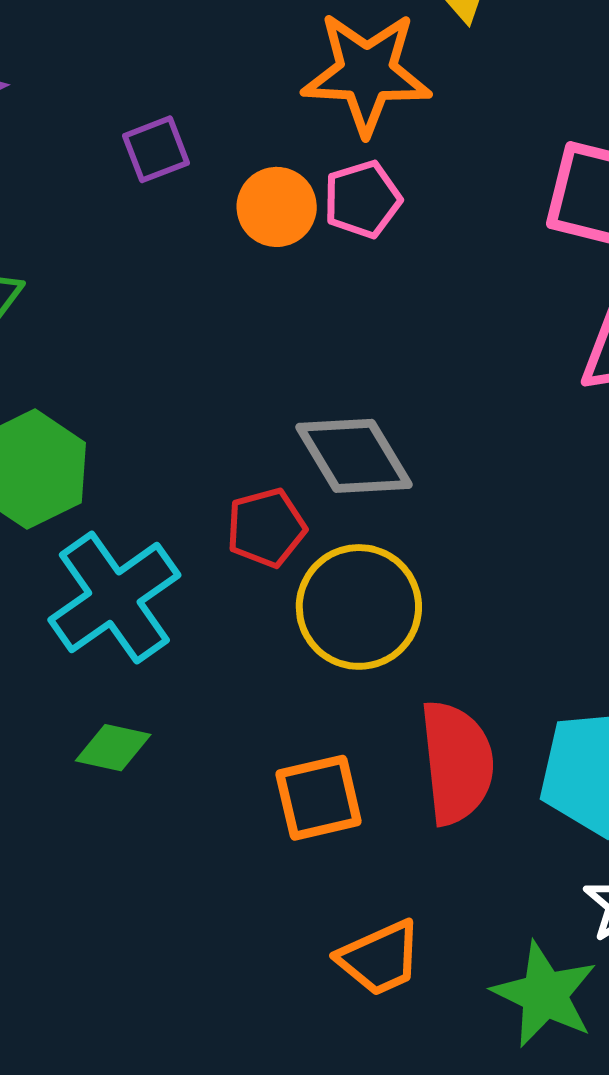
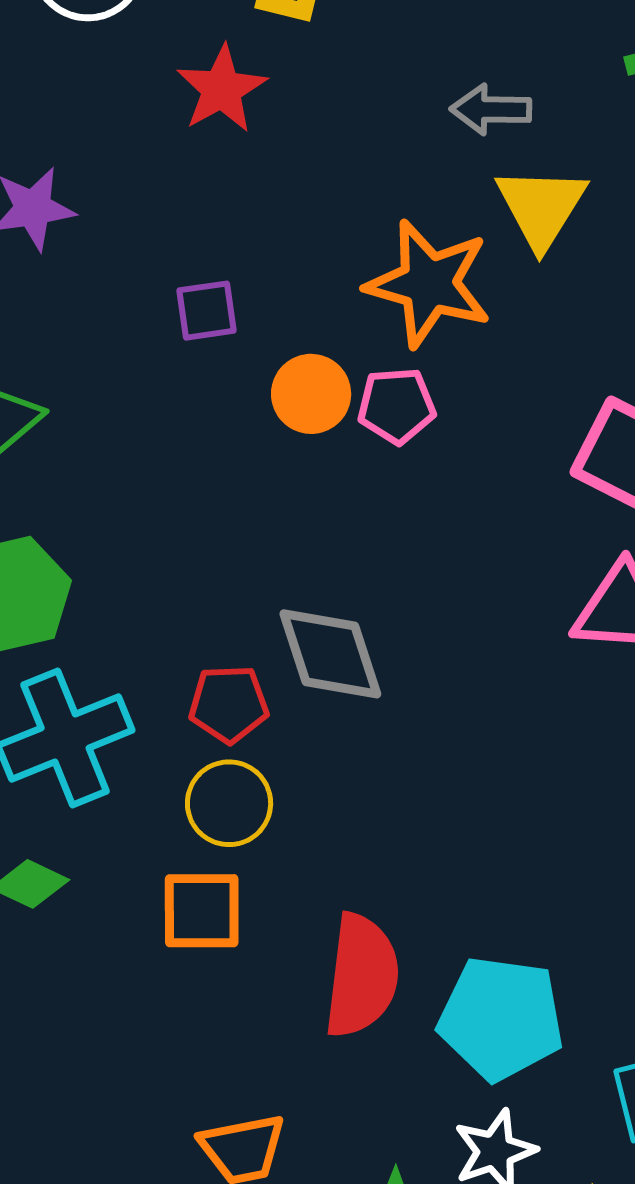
yellow circle: (359, 607) -> (229, 803), moved, size x0.7
orange square: (319, 798) -> (202, 911), moved

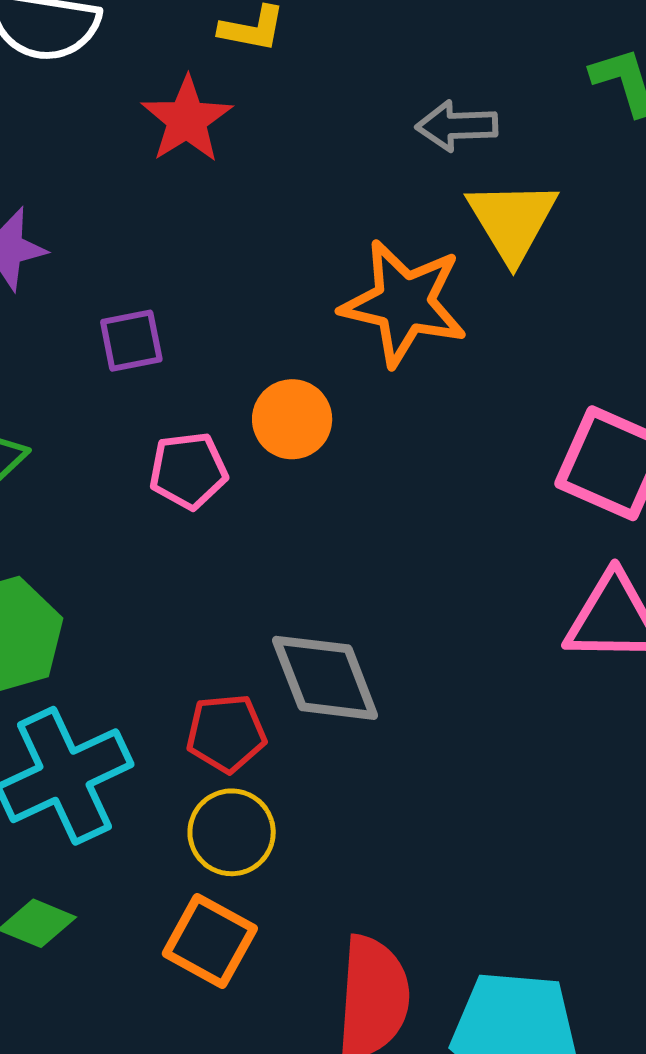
purple square: (206, 311) -> (131, 341), moved
pink pentagon: (396, 406) -> (188, 471), moved
orange square: (202, 911) -> (210, 941), turned 32

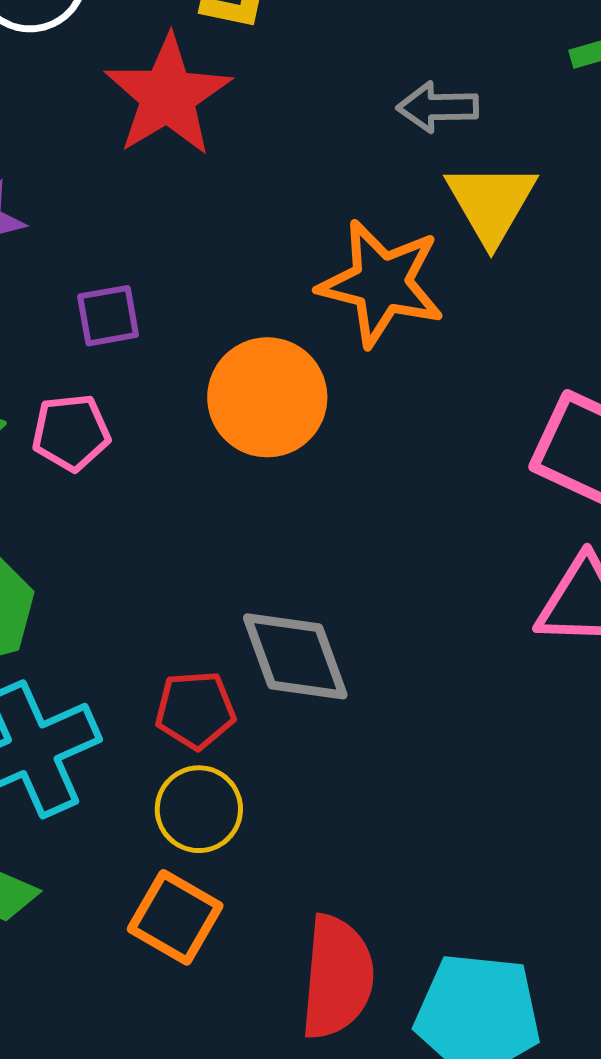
red star: (187, 120) -> (168, 96), size x1.4
orange circle: (292, 419) -> (267, 397), size x1.5
pink pentagon: (188, 471) -> (71, 432), moved

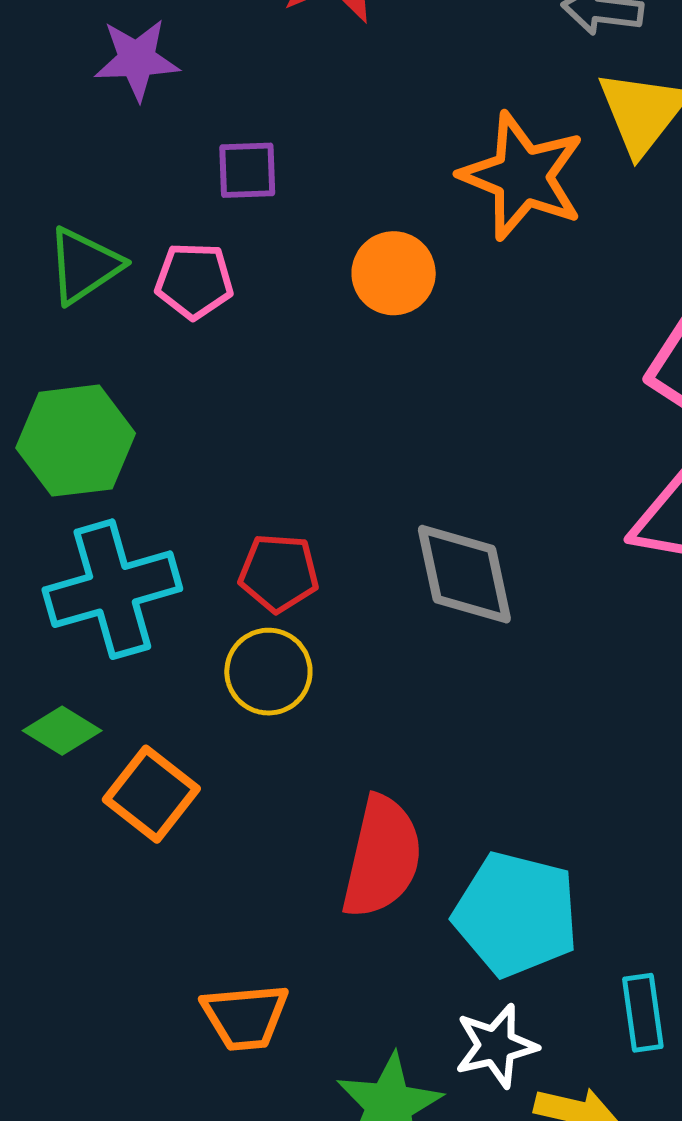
orange circle: (267, 397) -> (394, 273), size x0.7
gray diamond: (295, 656) -> (464, 574), moved
orange square: (175, 917) -> (151, 794), moved

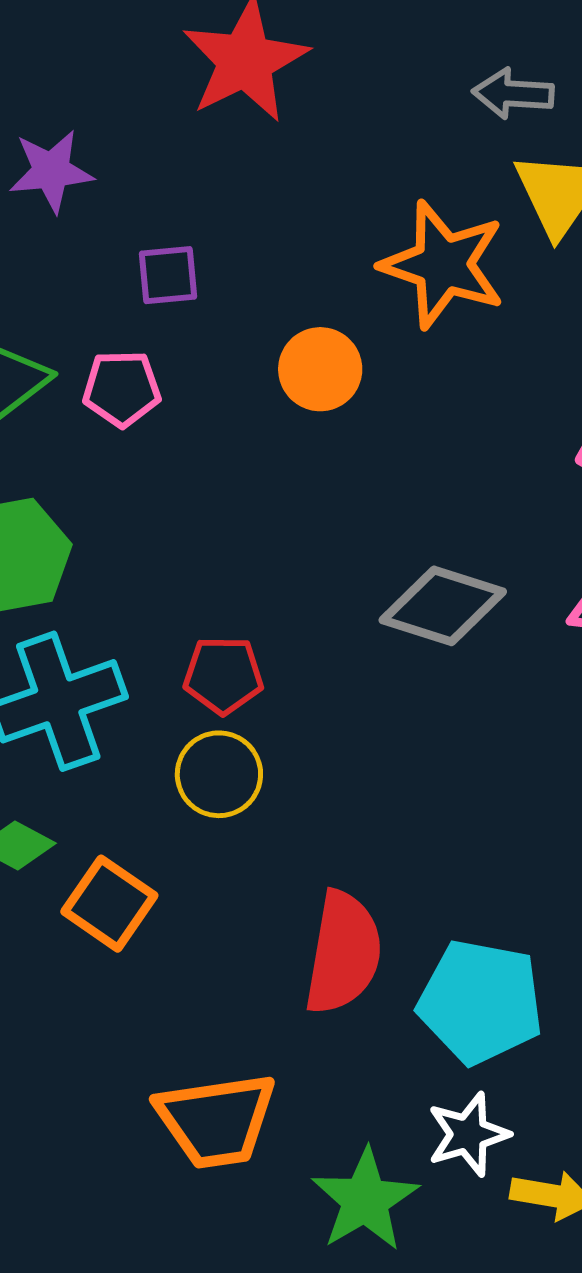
gray diamond: (464, 574) -> (443, 606), moved, turned -57
orange trapezoid: (245, 1017) -> (216, 1120), size x1.4

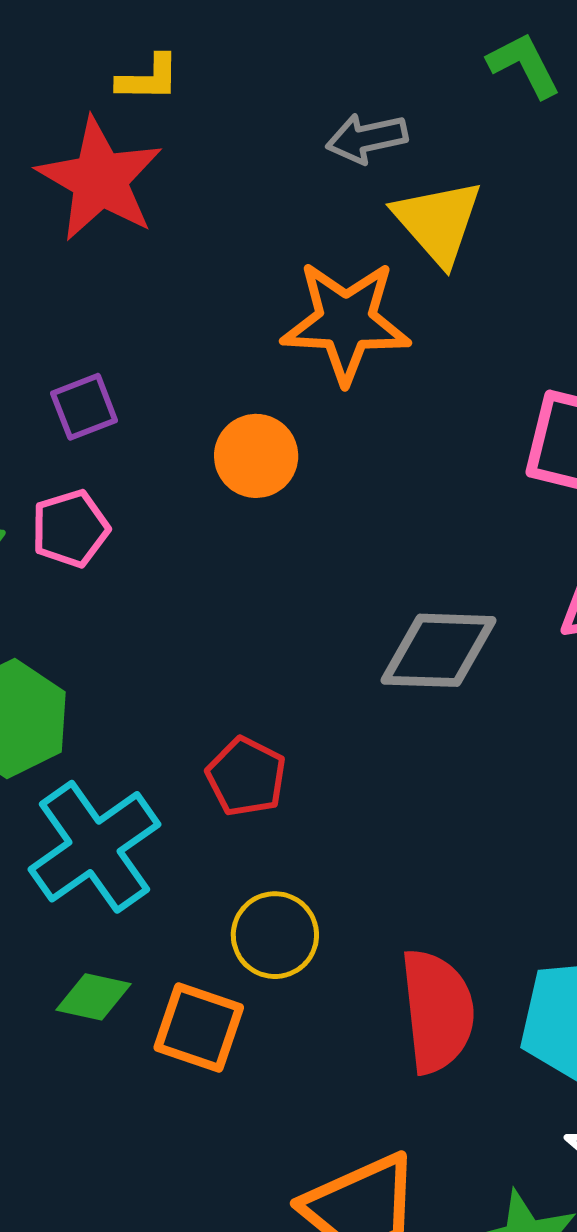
red pentagon: (223, 675) -> (246, 777), turned -30
yellow circle: (219, 774) -> (275, 935), moved

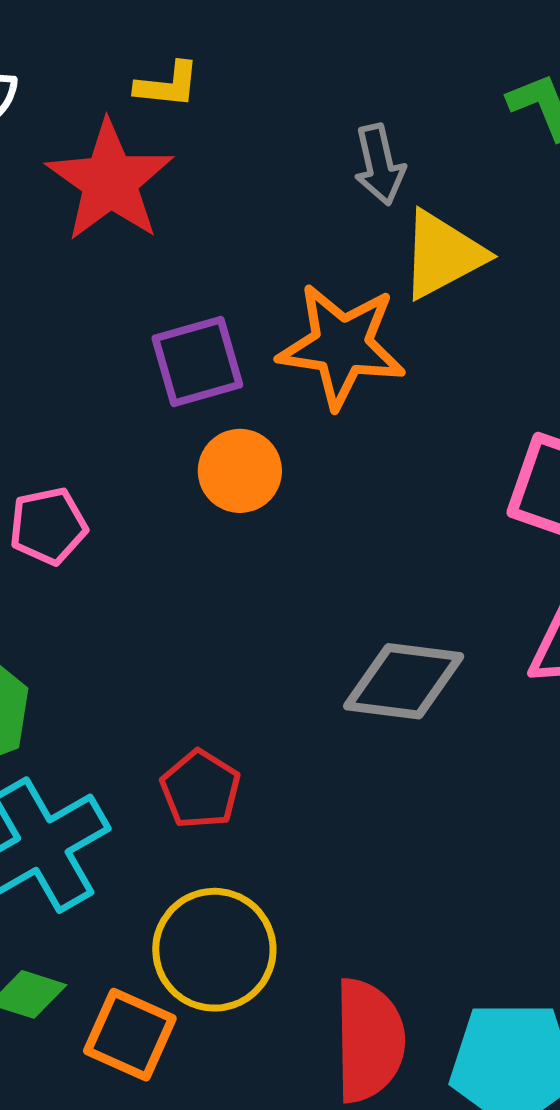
gray arrow: (367, 138) -> (379, 165), turned -96
yellow triangle: (438, 222) -> (443, 255), turned 38
purple square: (84, 407) -> (197, 361), moved, size x1.4
yellow circle: (275, 935) -> (214, 950), size x1.4

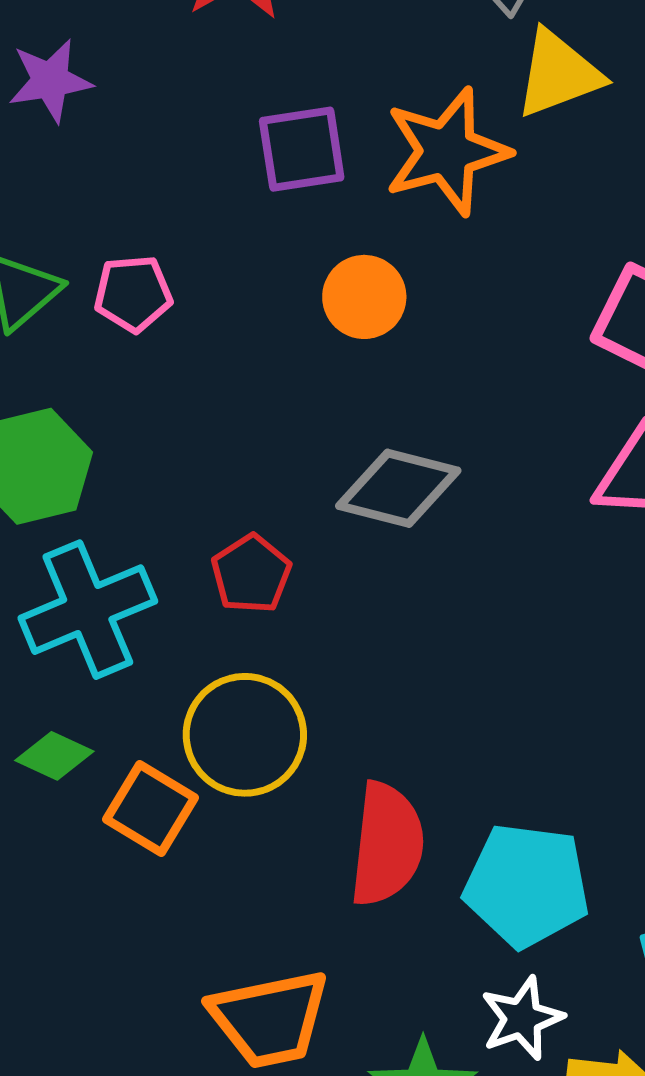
orange star: (342, 346) -> (447, 151), turned -30
orange circle: (240, 471) -> (364, 297), moved
gray diamond: (404, 681) -> (398, 488), moved

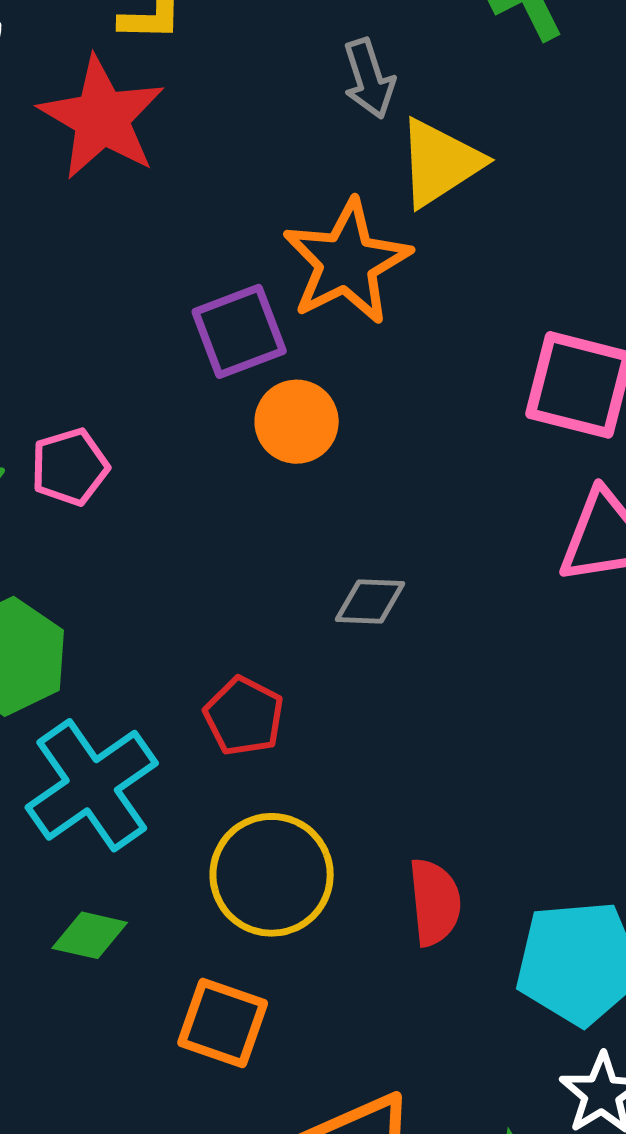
purple square: (302, 149) -> (239, 331), moved
gray diamond: (398, 488) -> (370, 602), size x0.6
orange square: (150, 808) -> (223, 1023), moved
red semicircle: (387, 844) -> (435, 902), moved, size x0.7

